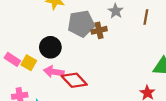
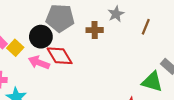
gray pentagon: (81, 24) -> (60, 18), moved
red diamond: (74, 80) -> (60, 56), moved

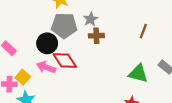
gray star: (116, 14) -> (91, 19), moved
yellow square: (15, 48) -> (23, 77), moved
green triangle: (152, 82) -> (138, 73), moved

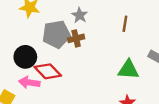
gray star: (91, 19) -> (80, 15), moved
gray pentagon: (64, 26) -> (56, 34), moved

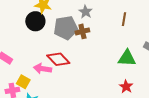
black circle: (25, 57) -> (35, 21), moved

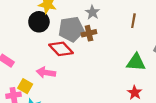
red diamond: (58, 59) -> (61, 49), moved

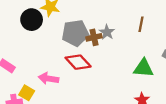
gray star: (93, 12) -> (107, 32), moved
black circle: (39, 22) -> (32, 20), moved
red diamond: (61, 49) -> (78, 62), moved

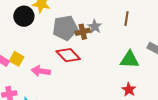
yellow square: (27, 93) -> (17, 59), moved

